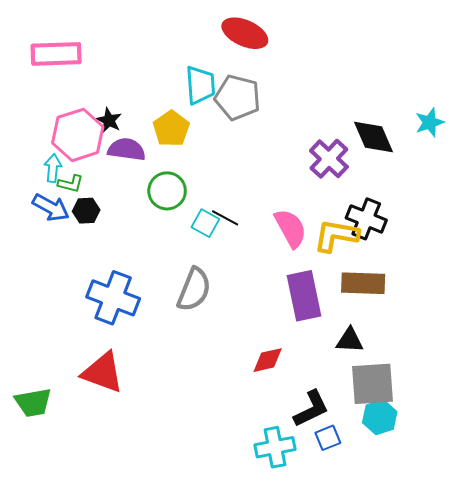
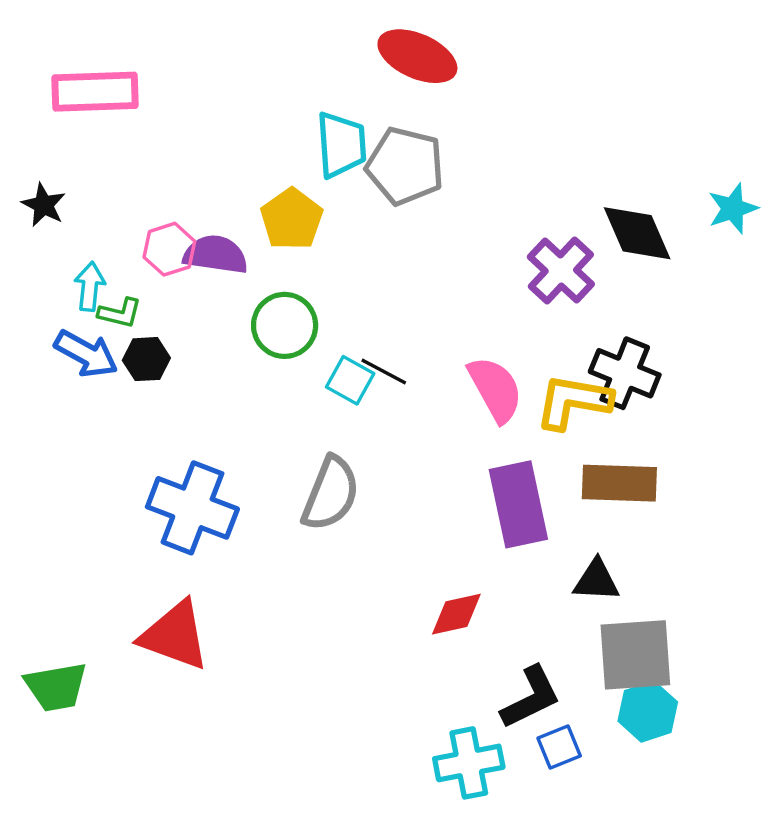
black star: (109, 120) -> (44, 205), moved
pink hexagon: (78, 135) -> (169, 249), moved, size x0.6

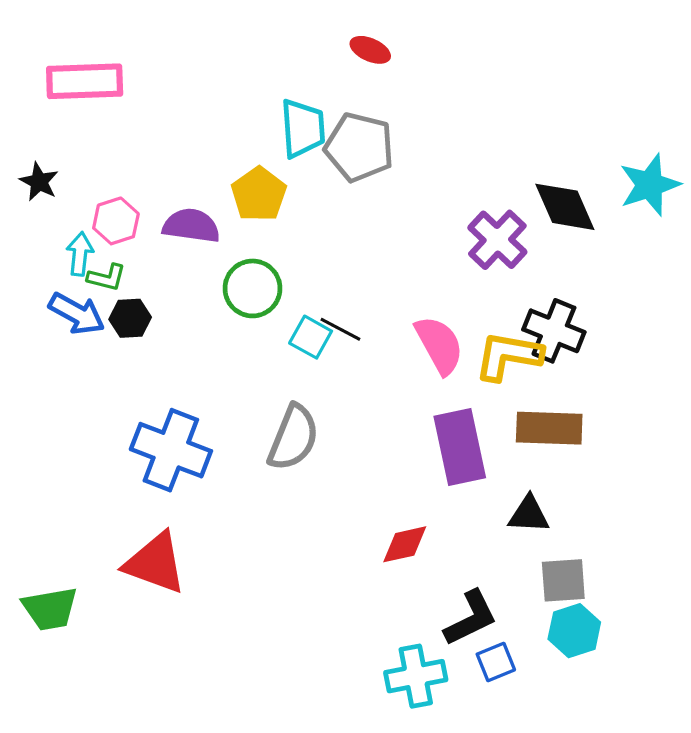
red ellipse: (417, 56) -> (370, 50), size x0.6
cyan star: (733, 208) -> (650, 185), size x1.4
pink hexagon: (169, 249) -> (116, 221), moved
gray square: (635, 655) -> (563, 580), size x0.7

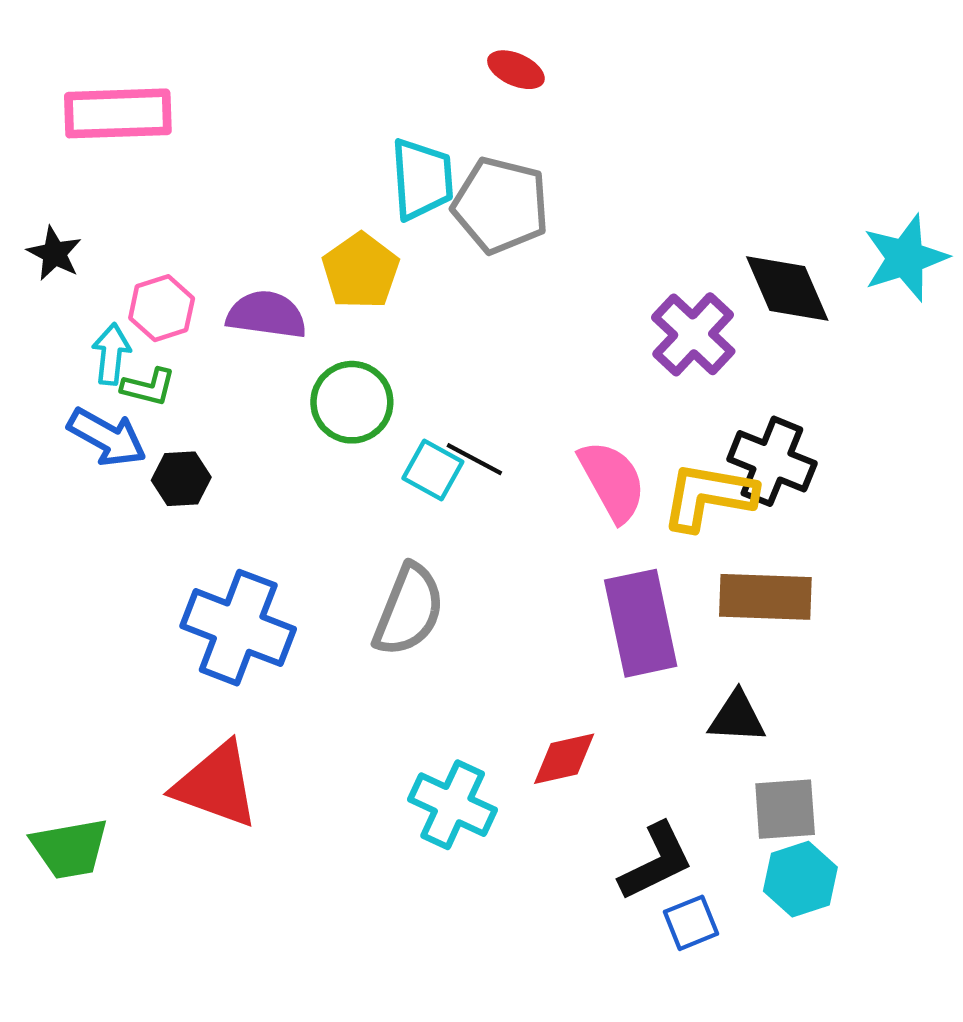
black hexagon: (130, 318) -> (181, 479), moved
cyan cross: (416, 676) -> (453, 805), moved, turned 36

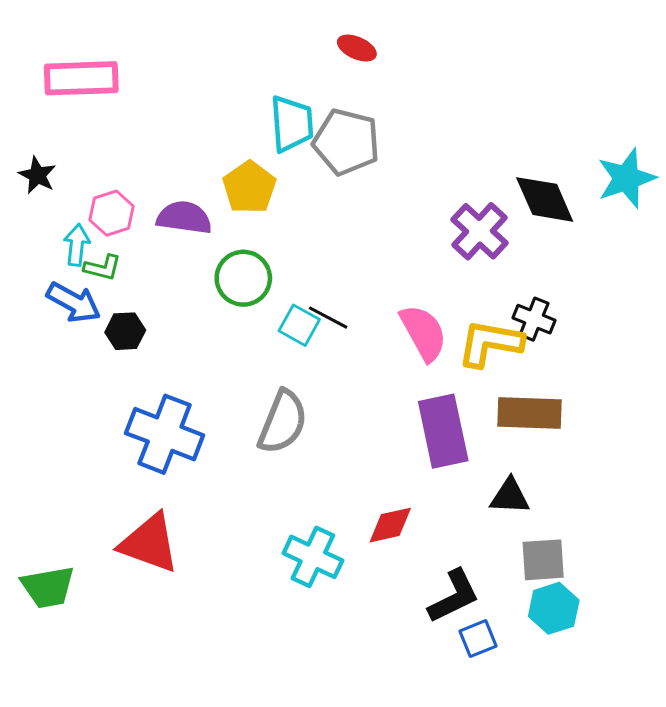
black cross: (772, 461) -> (534, 319), size x0.7

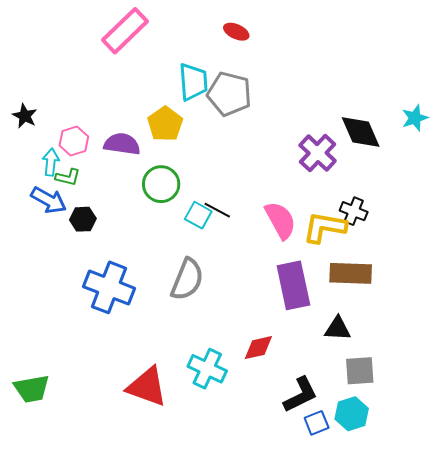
pink rectangle: (81, 78) -> (125, 31), moved, turned -42
cyan star: (626, 178) -> (415, 118), size x0.7
red triangle: (149, 543) -> (147, 387), moved
cyan hexagon: (554, 608) -> (352, 414), moved

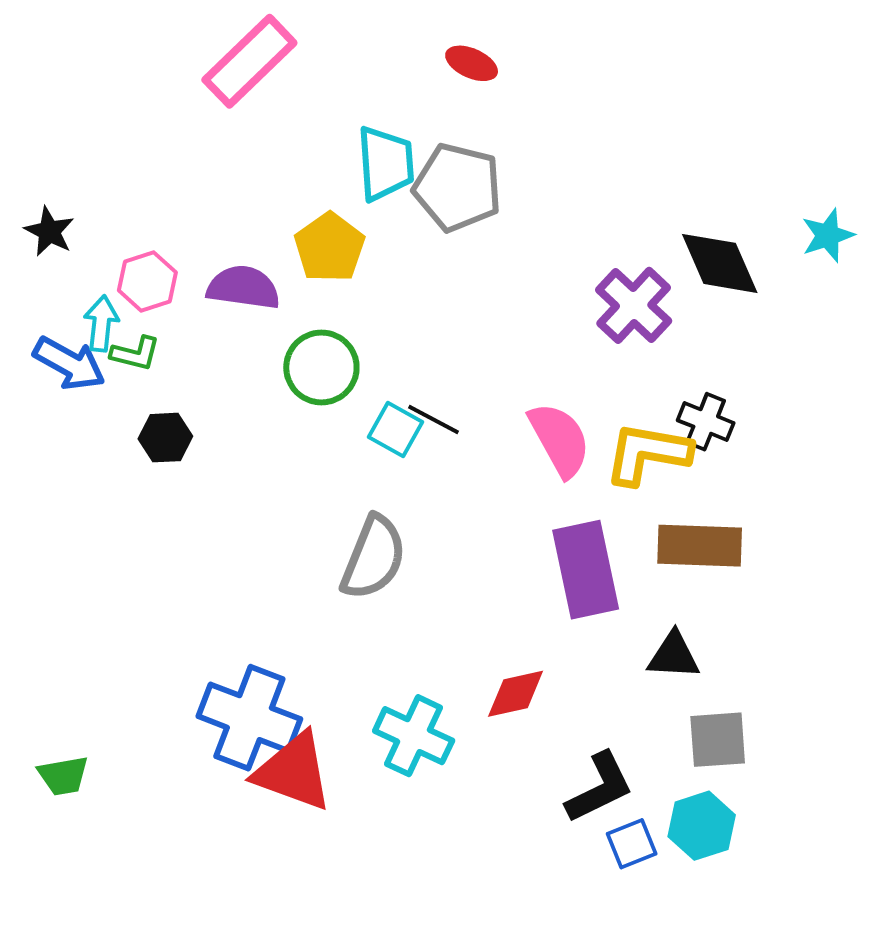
blue arrow: (49, 200) -> (69, 363), moved
blue cross: (109, 287) -> (249, 718), moved
green trapezoid: (32, 389) -> (63, 776), size x0.7

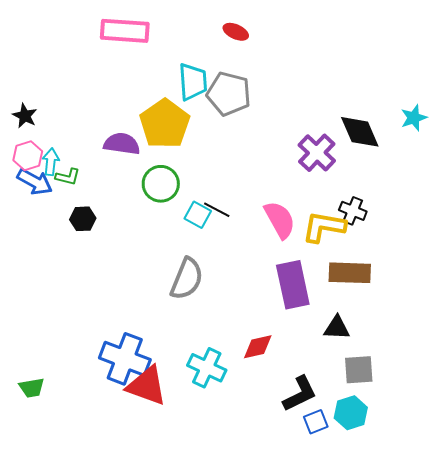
pink rectangle: (249, 61) -> (125, 31), turned 48
yellow pentagon: (329, 247) -> (165, 124), size x1.4
pink hexagon: (147, 281) -> (28, 156), moved

